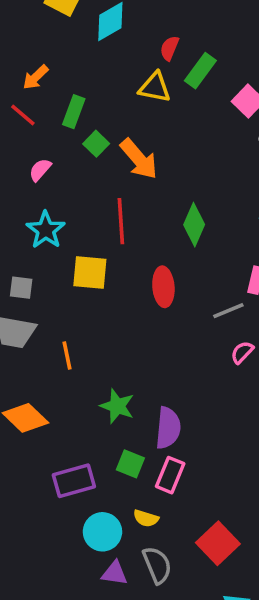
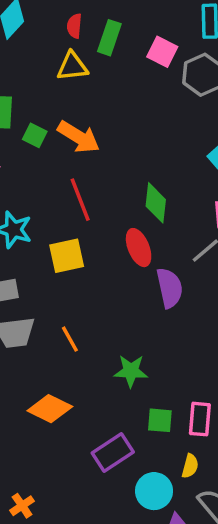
green diamond: (194, 225) -> (156, 203), moved
purple semicircle: (168, 428) -> (170, 288), moved
yellow semicircle: (146, 518) -> (190, 466), turned -75

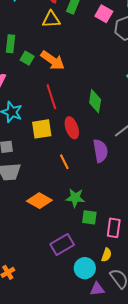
red ellipse: (139, 248) -> (72, 128), moved
orange line: (70, 339) -> (64, 162), moved
orange diamond: (50, 409) -> (39, 201), moved
green square: (160, 420) -> (89, 217), moved

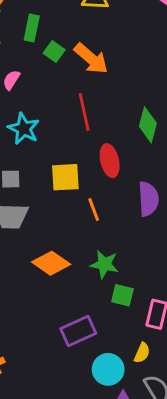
yellow square: (42, 129) -> (65, 177), moved

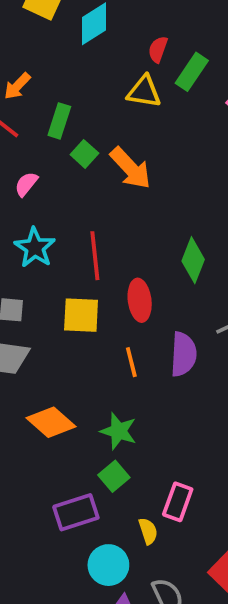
red line: (84, 112) -> (95, 256), moved
orange line: (94, 210) -> (131, 362), moved
green square: (122, 295) -> (114, 476), moved, turned 30
yellow semicircle: (142, 353) -> (148, 531), moved, turned -48

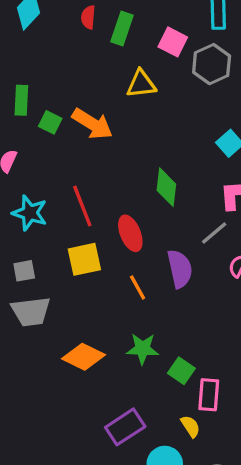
yellow triangle: (144, 92) -> (141, 84), moved
green square: (114, 476) -> (181, 371), moved

